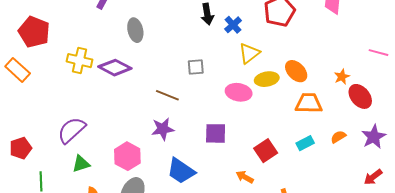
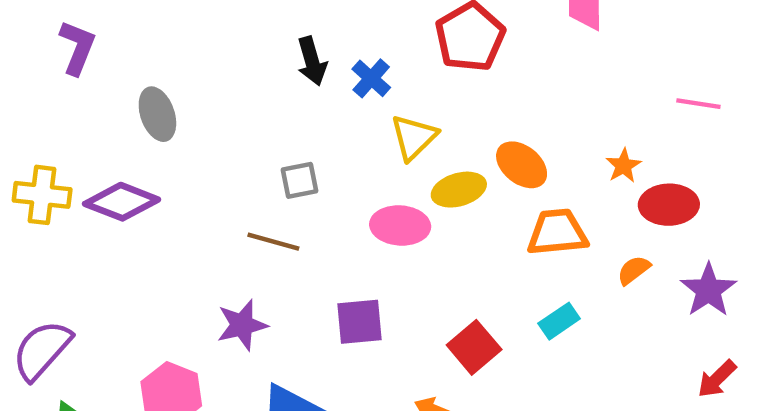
brown line: (167, 95) -> (273, 242), moved
red ellipse: (360, 96) -> (669, 205), turned -45
orange semicircle: (338, 137) -> (634, 270), moved

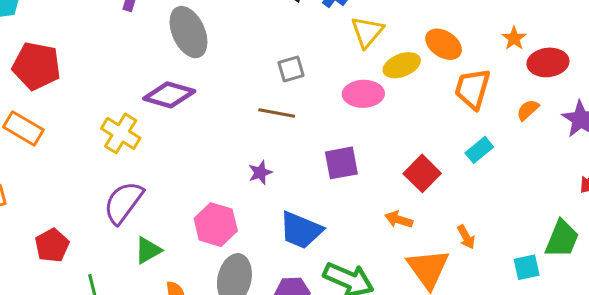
gray ellipse: (157, 114) -> (188, 32), size x1.4
yellow cross: (42, 195) -> (121, 133), moved, turned 30
orange trapezoid: (557, 232) -> (472, 89), turned -63
purple star: (242, 325) -> (260, 173), size x0.7

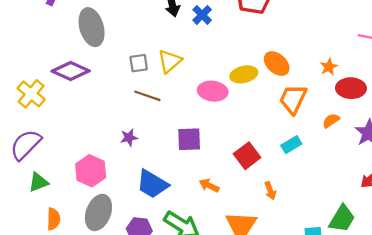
yellow triangle: (367, 32) -> (170, 61), moved
gray square: (291, 69) -> (139, 63), moved
orange arrow: (399, 220) -> (209, 185), moved
orange arrow: (466, 237) -> (270, 191), moved

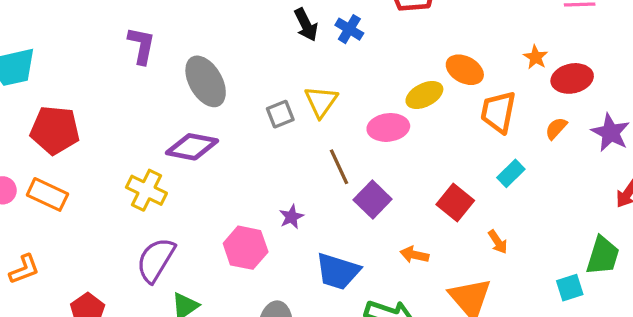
brown line: (147, 96) -> (339, 167), moved, turned 60
purple square: (189, 139) -> (373, 200), turned -30
pink hexagon: (91, 171) -> (246, 248), moved

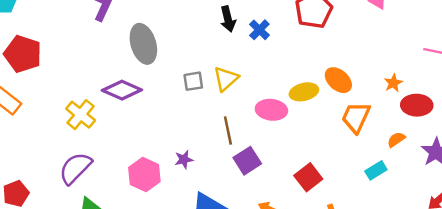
cyan rectangle: (511, 173) -> (376, 170), moved

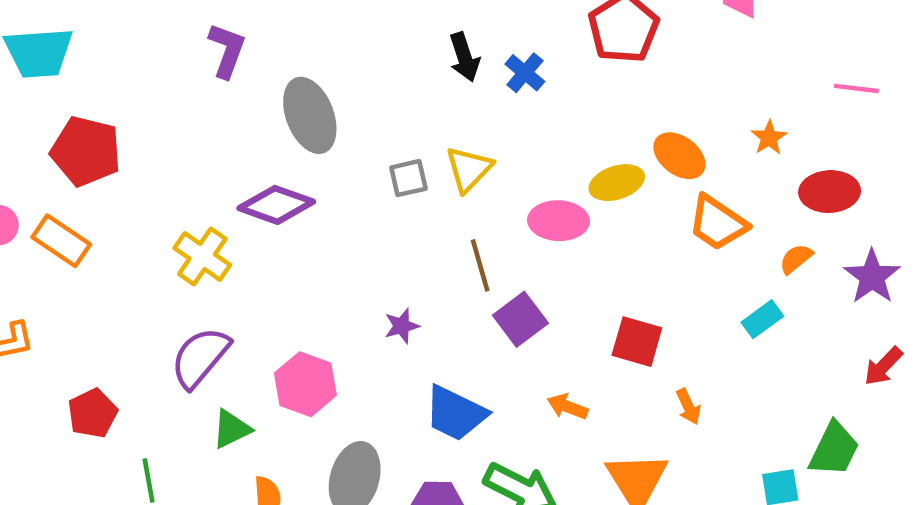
orange star: (393, 83) -> (769, 138), moved
orange trapezoid: (356, 117) -> (718, 223), turned -76
pink hexagon: (144, 175) -> (305, 384), moved
red square: (308, 177) -> (637, 342), turned -32

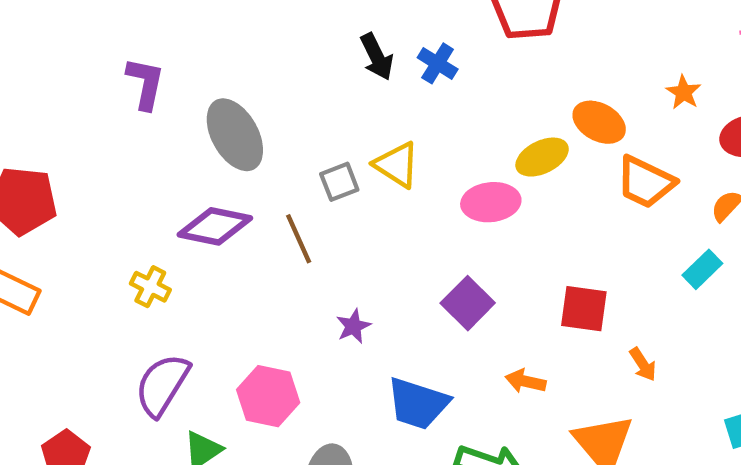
yellow triangle: (469, 169) -> (397, 165), turned -33
yellow cross: (202, 256) -> (150, 287), size x0.7
brown line: (480, 265) -> (299, 239), moved

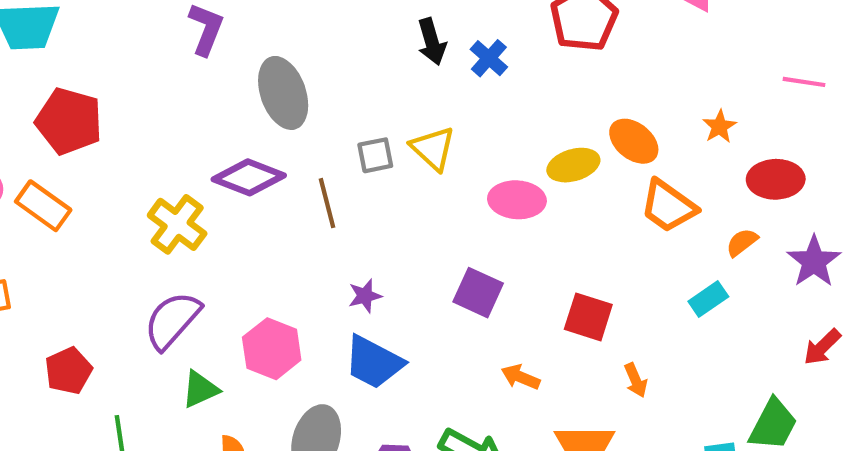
yellow cross: (150, 287) -> (177, 224), size x1.5
purple square: (468, 303) -> (478, 293), turned -30
blue trapezoid: (418, 403) -> (374, 362), moved

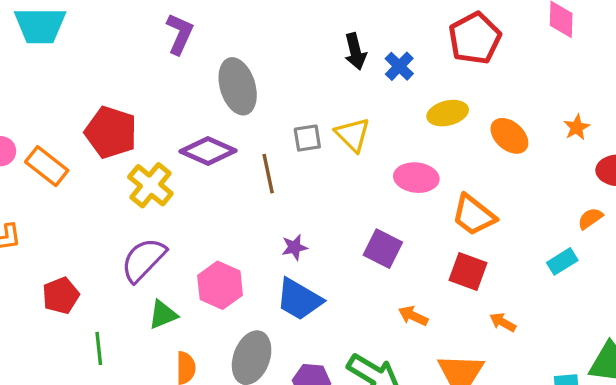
red pentagon: (69, 121) -> (111, 132), moved
yellow ellipse: (573, 165) -> (448, 113), moved
orange trapezoid: (668, 206) -> (474, 215), moved
orange arrow: (636, 380) -> (503, 322), turned 140

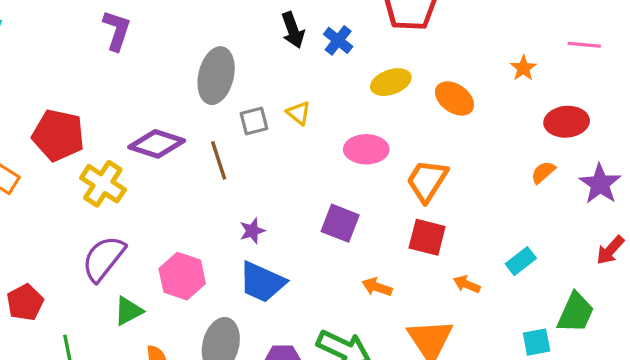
gray ellipse: (238, 86) -> (216, 76), moved, turned 36
orange star: (577, 127) -> (523, 68), moved
yellow triangle: (353, 135) -> (299, 113), size x0.7
orange trapezoid: (474, 215) -> (427, 181), turned 90
cyan rectangle: (562, 261) -> (521, 261), moved

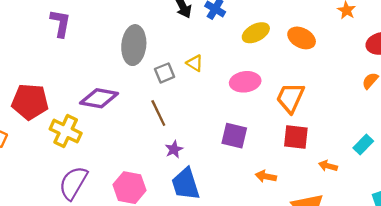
brown line: (219, 160) -> (158, 113), moved
blue trapezoid: (262, 282) -> (186, 184), turned 56

